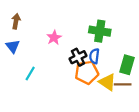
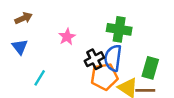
brown arrow: (16, 21) -> (23, 18), turned 56
blue semicircle: (94, 56) -> (113, 58), size x1.5

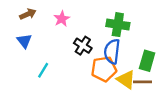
pink star: (67, 37) -> (62, 19), moved
black cross: (94, 59) -> (83, 46), moved, turned -30

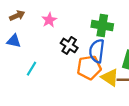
blue triangle: (24, 41) -> (14, 41), turned -40

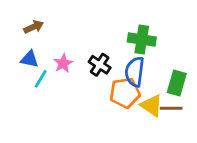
pink star: (49, 20) -> (63, 63), moved
cyan line: (32, 69) -> (41, 79), moved

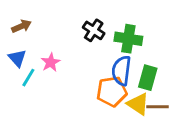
blue triangle: (29, 59) -> (17, 58), turned 36
black cross: (100, 65) -> (94, 30), moved
green rectangle: (177, 83) -> (148, 78), moved

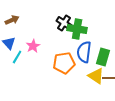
green cross: (128, 39) -> (77, 29), moved
orange pentagon: (112, 91) -> (64, 63), moved

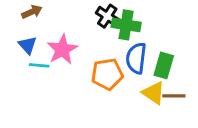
pink star: (33, 46) -> (62, 49), size x1.5
cyan line: (17, 57) -> (39, 65), turned 64

